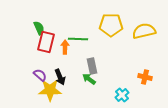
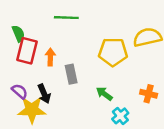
yellow pentagon: (111, 25) -> (113, 52), moved
green line: (78, 39) -> (66, 18), moved
gray rectangle: (92, 66) -> (71, 74), moved
green arrow: (89, 79) -> (104, 94), moved

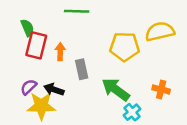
purple semicircle: (20, 91) -> (29, 87), turned -84
black arrow: (44, 94) -> (54, 89), turned 132
green arrow: (104, 94) -> (116, 89), size x1.6

